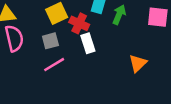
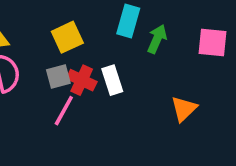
red cross: (79, 23) -> (82, 80), moved
pink line: (54, 65) -> (64, 111), turned -30

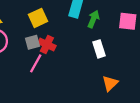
white rectangle: (112, 80) -> (99, 49), moved
orange triangle: (184, 109) -> (110, 83), moved

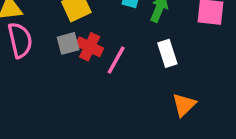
pink line: (36, 63) -> (116, 60), moved

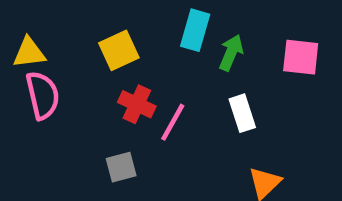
gray square: (68, 43) -> (121, 167), moved

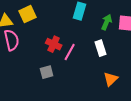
yellow square: (119, 50) -> (28, 14), moved
green arrow: (231, 53) -> (107, 22), moved

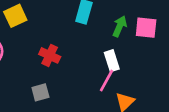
pink line: (70, 52) -> (106, 81), moved

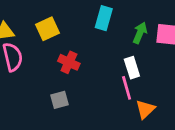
yellow square: (15, 16) -> (47, 29), moved
pink line: (106, 81) -> (127, 88), turned -45

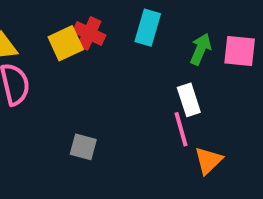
red cross: (69, 62) -> (89, 33), moved
gray square: (60, 100) -> (83, 147), turned 30

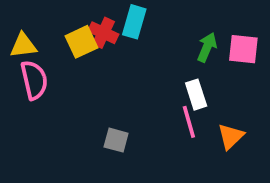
cyan rectangle: (148, 28) -> (134, 22), moved
gray square: (83, 147) -> (116, 140), moved
orange triangle: (208, 161) -> (231, 136), moved

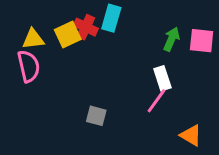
yellow triangle: (23, 45) -> (33, 39), moved
pink line: (189, 122) -> (156, 101), turned 52
orange triangle: (231, 136) -> (191, 135), moved, turned -45

